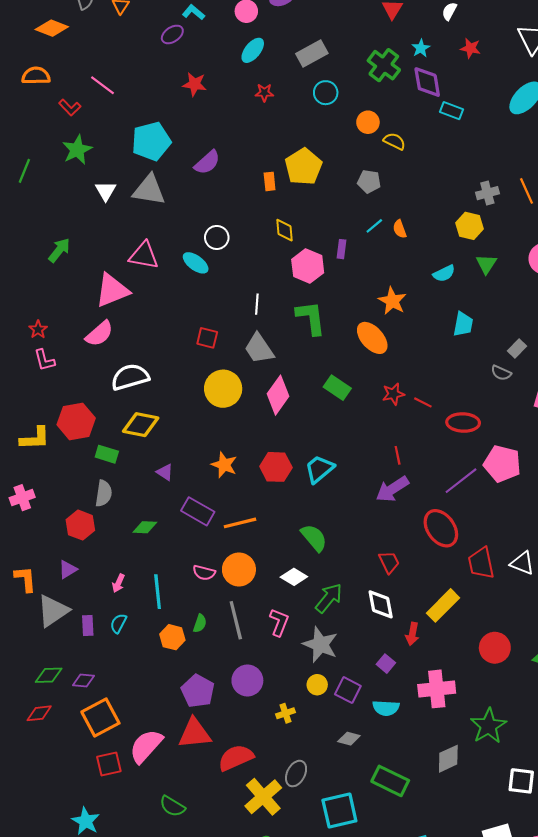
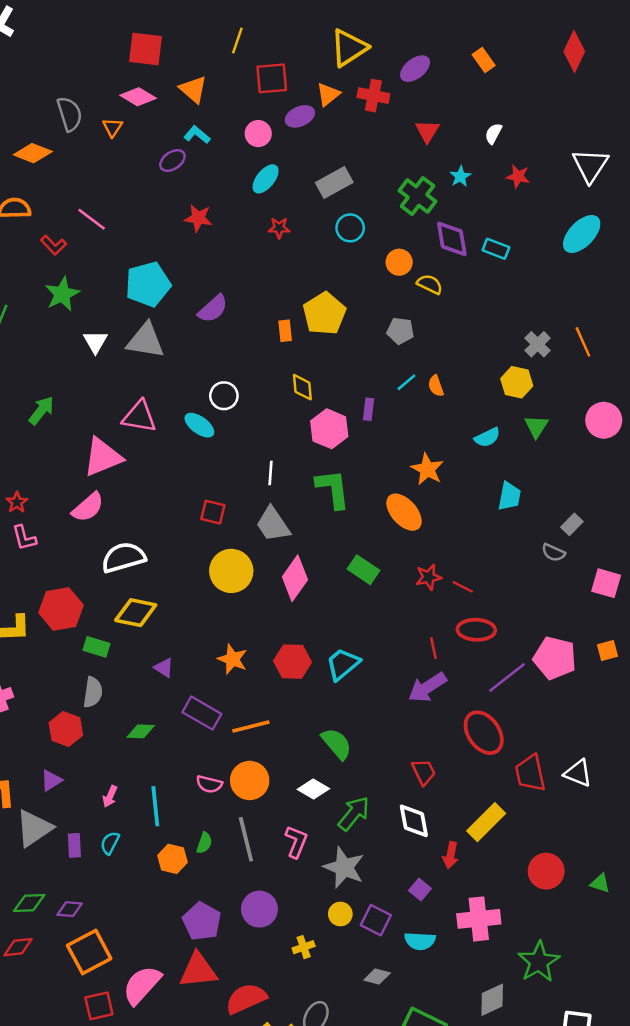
purple diamond: (427, 82) -> (452, 239), moved
gray cross: (487, 193) -> (538, 344), turned -30
red ellipse: (463, 423) -> (476, 630), moved

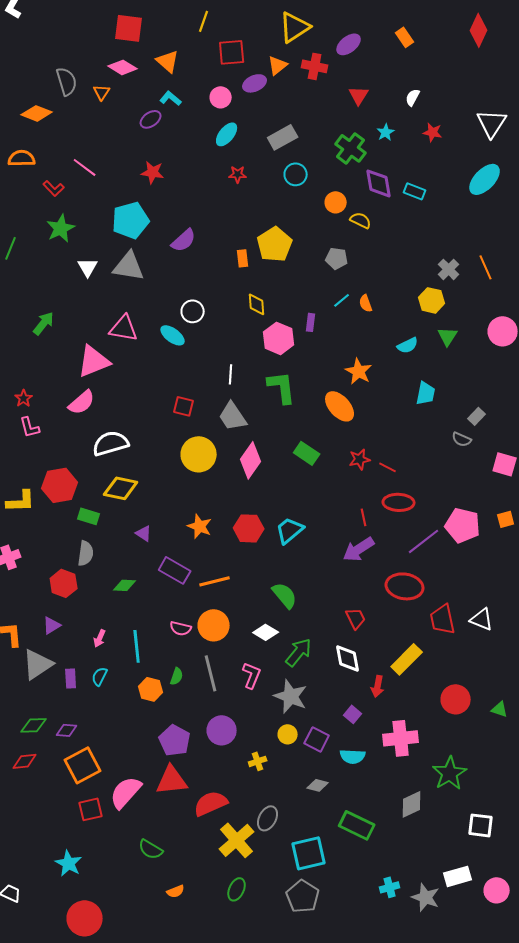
red star: (198, 218) -> (153, 172), moved
red ellipse: (484, 733) -> (405, 586), turned -45

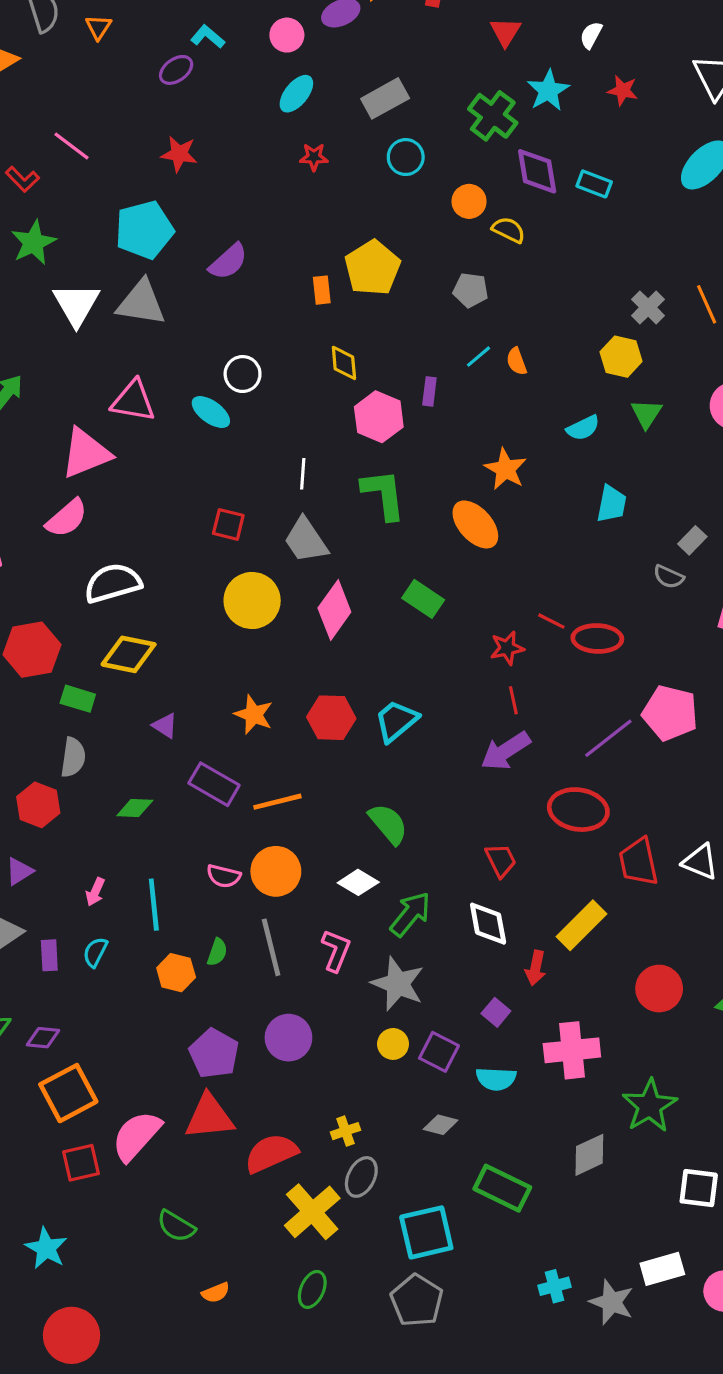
cyan star: (386, 132) -> (548, 91), size x1.5
white triangle: (88, 267) -> (76, 304), size x1.5
red star: (360, 459) -> (507, 648), moved
red ellipse: (399, 502) -> (597, 639), moved
yellow cross: (258, 761) -> (346, 1131), moved

